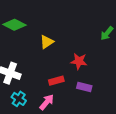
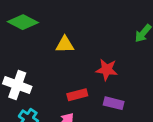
yellow triangle: (47, 42) -> (65, 44), turned 32

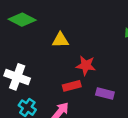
red star: (107, 70) -> (86, 66), moved

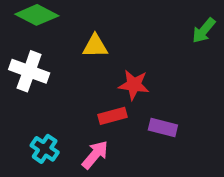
white cross: (17, 77) -> (29, 71), moved

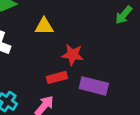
purple rectangle: (163, 127) -> (94, 86), size x1.4

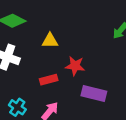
red rectangle: (57, 77) -> (49, 80), moved

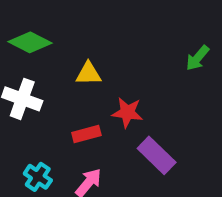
purple rectangle: (94, 93) -> (157, 155), turned 30

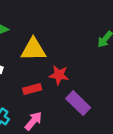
yellow triangle: (88, 74) -> (33, 49), size x1.5

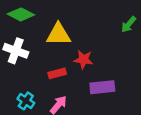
purple rectangle: (78, 103) -> (102, 87), turned -50

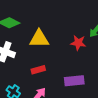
red star: (83, 60) -> (78, 43), moved

